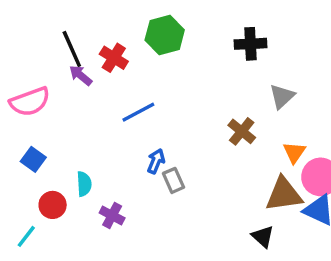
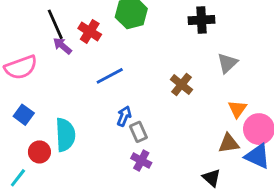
brown cross: (242, 131) -> (181, 85), moved
cyan semicircle: (84, 184) -> (65, 135), size x1.6
brown triangle: (284, 194) -> (229, 143), size x0.7
purple cross: (112, 215) -> (141, 161), moved

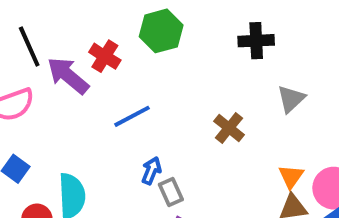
black line: (55, 24) -> (29, 46), moved
purple arrow: (62, 46) -> (68, 76), size x1.6
orange triangle: (237, 109) -> (291, 176), moved

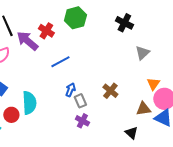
black cross: (256, 41) -> (124, 23), turned 30
brown cross: (229, 128) -> (110, 91), moved
orange triangle: (291, 176) -> (153, 84), moved

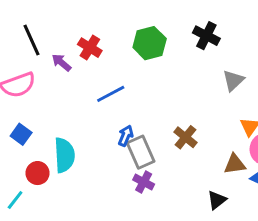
green hexagon: (75, 18) -> (150, 43), moved
purple arrow: (27, 41) -> (61, 62), size x0.6
gray rectangle: (80, 101) -> (141, 152), size x1.5
black triangle: (131, 133) -> (217, 200), turned 40

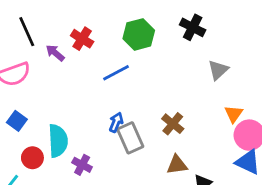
blue line: (111, 94) -> (116, 73), moved
brown triangle: (235, 164) -> (177, 165), moved
purple cross: (144, 182) -> (82, 165), moved

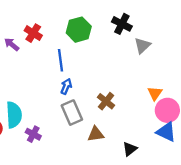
gray triangle: (218, 70) -> (142, 46), moved
blue line: (116, 73) -> (61, 60), turned -70
blue arrow: (116, 122) -> (66, 86), moved
brown triangle: (177, 165) -> (96, 134), moved

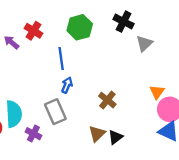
gray rectangle: (72, 113) -> (55, 112), moved
brown triangle: (96, 134) -> (97, 134), turned -36
black triangle: (130, 149) -> (115, 137), moved

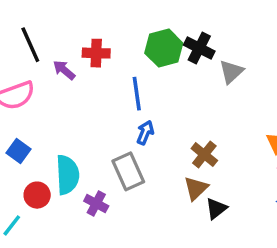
black cross: (124, 22) -> (199, 48), moved
red cross: (33, 31) -> (96, 53), turned -30
gray triangle: (144, 44) -> (231, 72), moved
brown triangle: (97, 134) -> (196, 188), moved

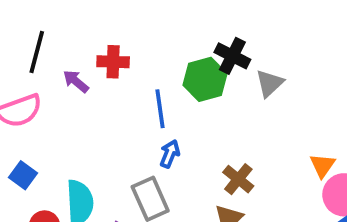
black line: (30, 45) -> (37, 52), turned 39
green hexagon: (164, 48) -> (205, 79), moved

